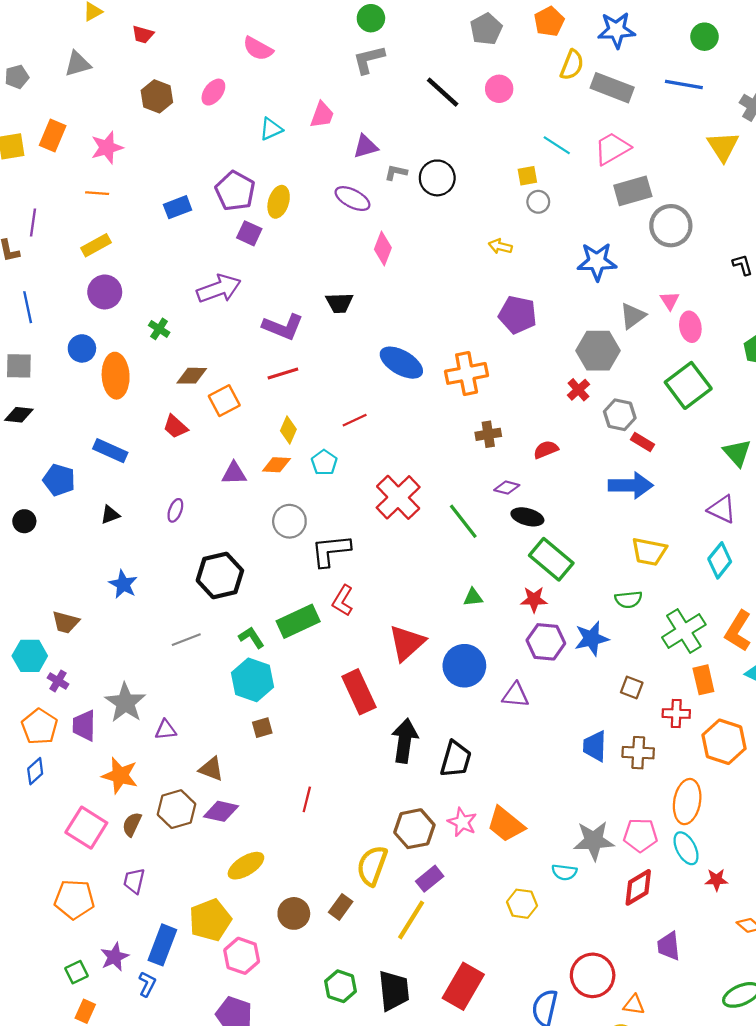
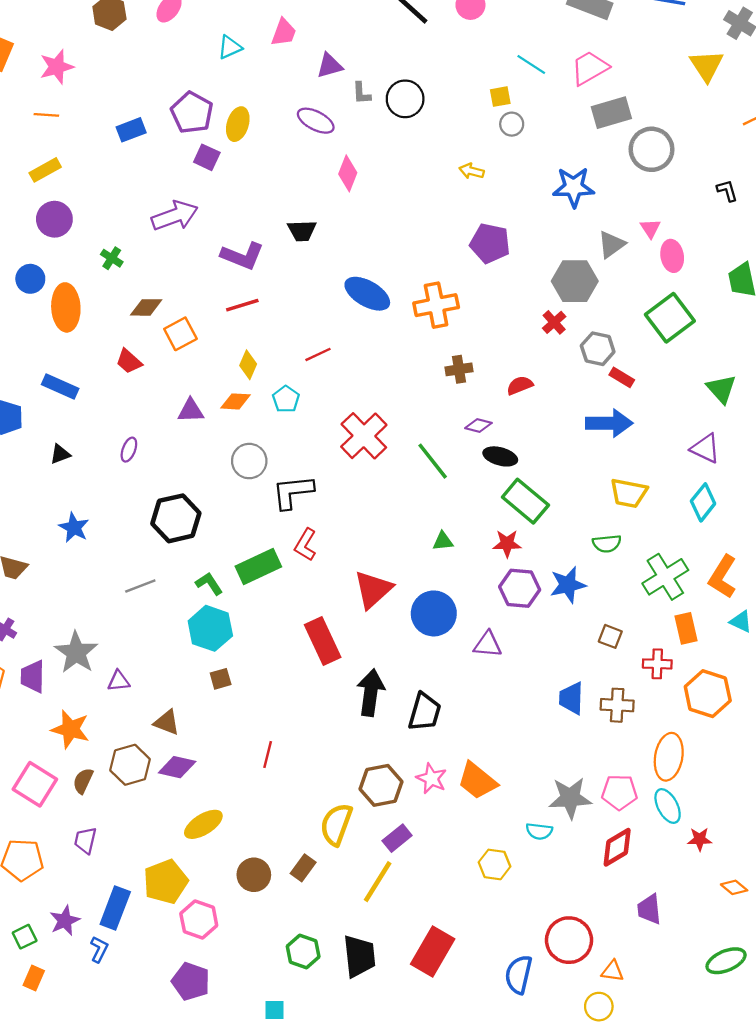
gray L-shape: (396, 172) -> (362, 93), turned -105

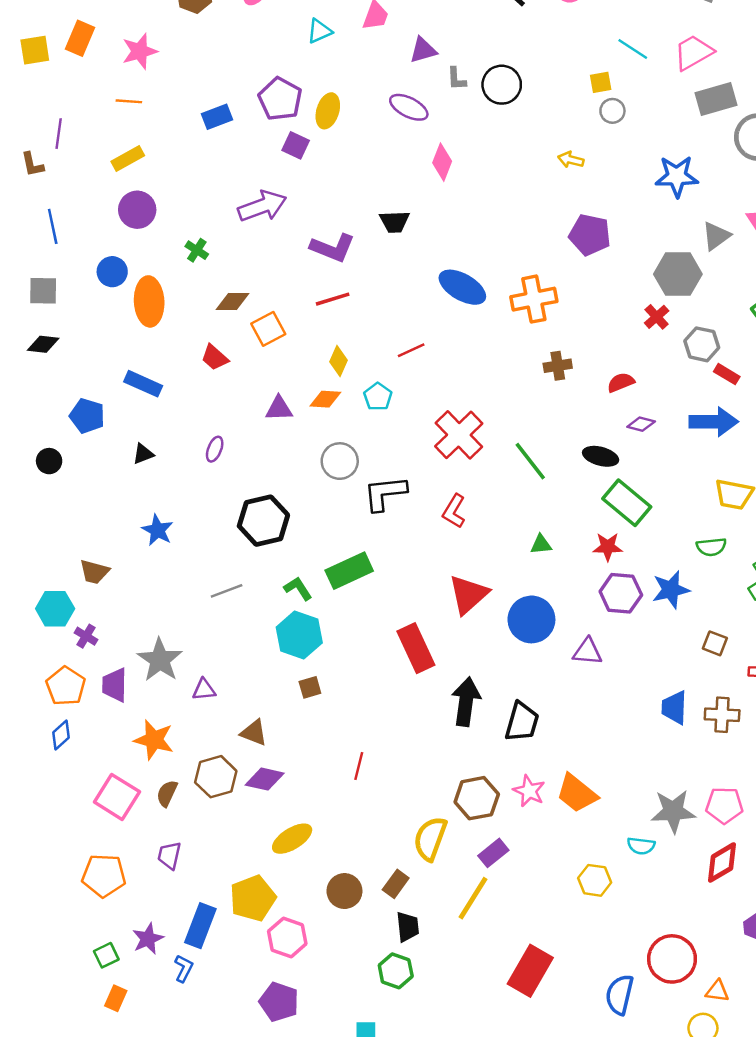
purple diamond: (478, 426) -> (641, 424), moved
red L-shape: (305, 545) -> (454, 511), moved
black trapezoid: (359, 956) -> (408, 927), moved, size x0.7

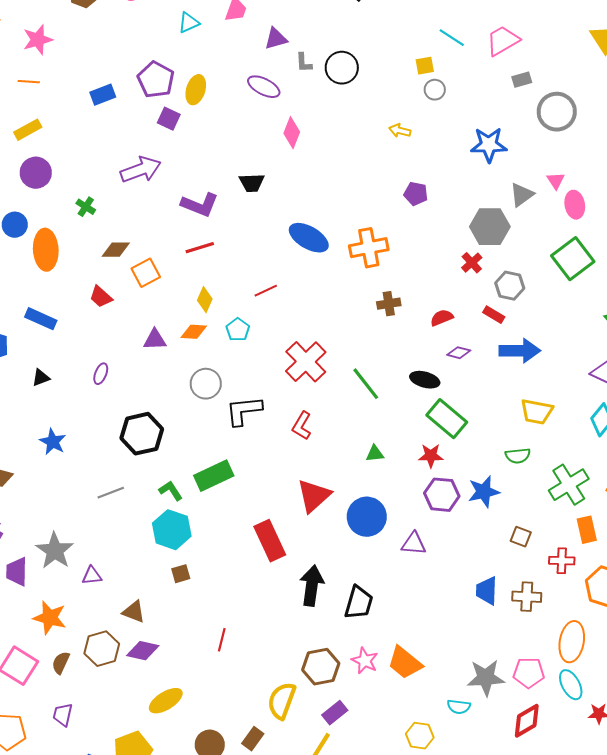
gray rectangle: (716, 99) -> (522, 80), size x0.6
purple pentagon: (590, 235) -> (416, 194), size x0.7
red rectangle: (727, 374) -> (494, 315), moved

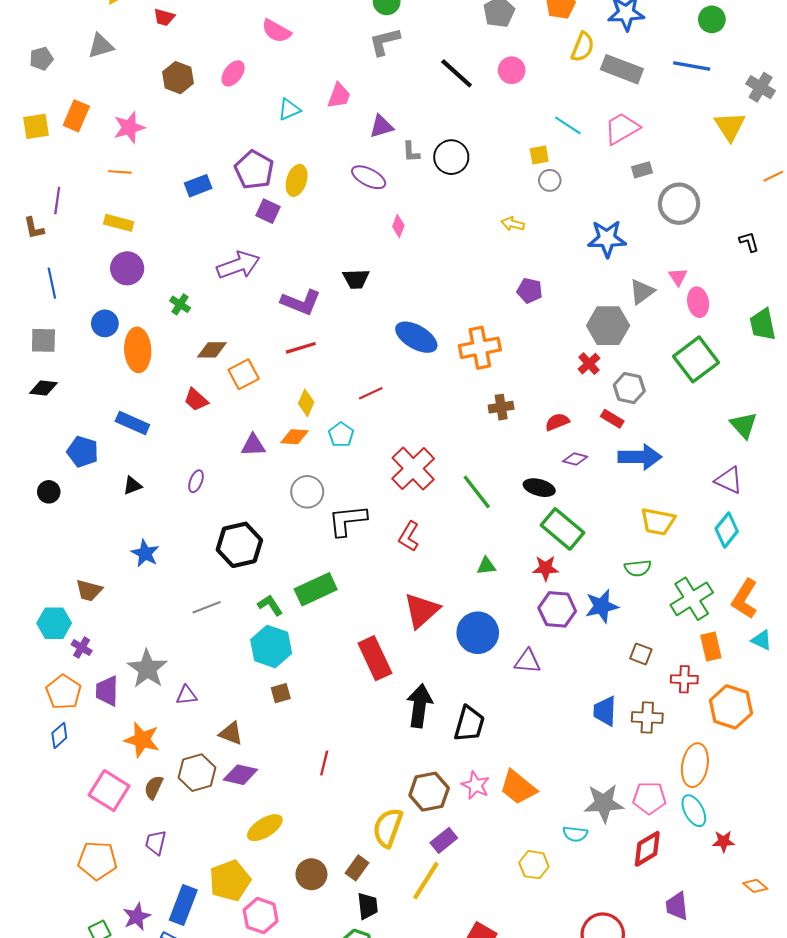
yellow rectangle: (28, 130) -> (119, 223), turned 44
pink diamond: (292, 133) -> (398, 226), size x0.7

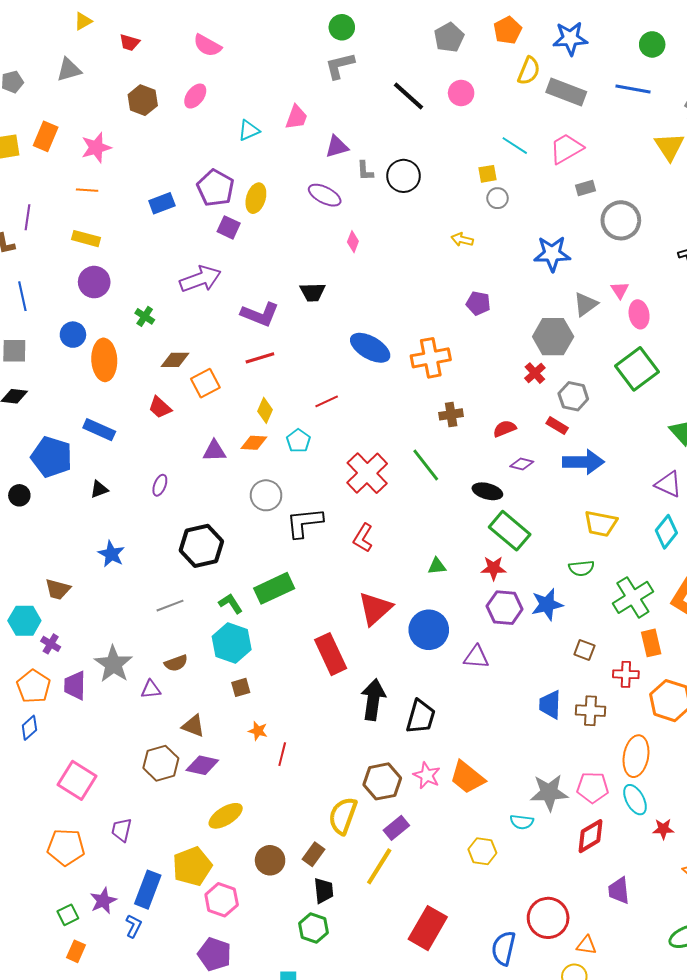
pink semicircle: (276, 31) -> (207, 45), moved
blue pentagon: (83, 452) -> (52, 457), size x1.4
green line: (477, 492) -> (426, 465), moved
orange star: (142, 740) -> (258, 731), moved, size x0.6
brown semicircle: (154, 787) -> (176, 663), moved, turned -135

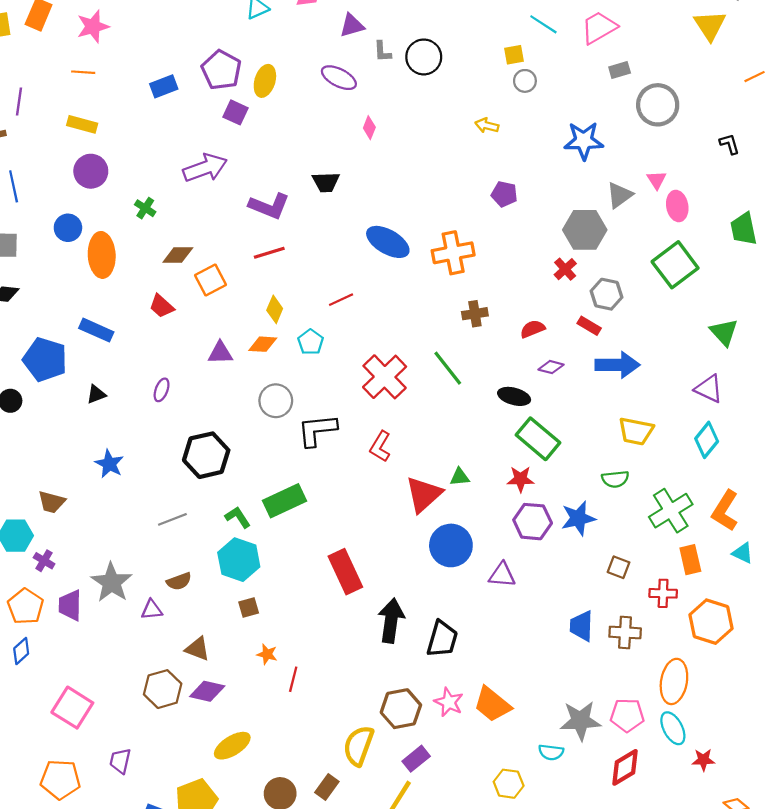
red triangle: (375, 609) -> (424, 494), moved

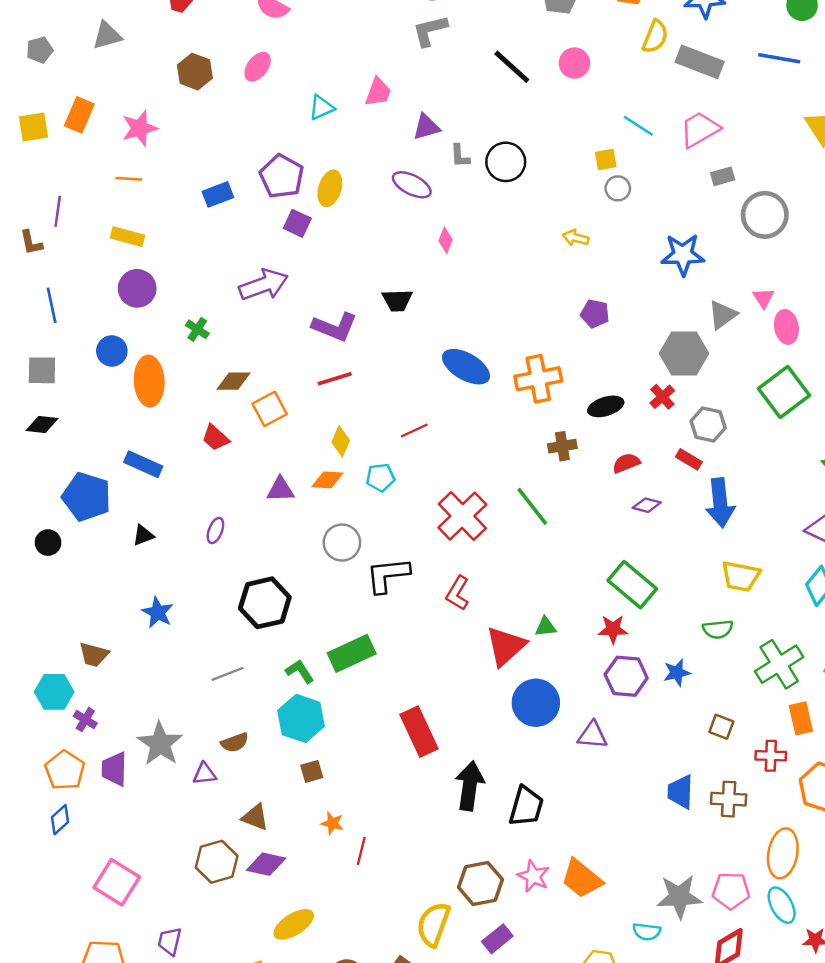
cyan pentagon: (311, 342) -> (380, 477), turned 30
blue arrow: (617, 365) -> (720, 503), turned 84
black ellipse: (514, 396) -> (606, 406), moved, turned -32
blue star: (578, 518) -> (677, 673), size x0.7

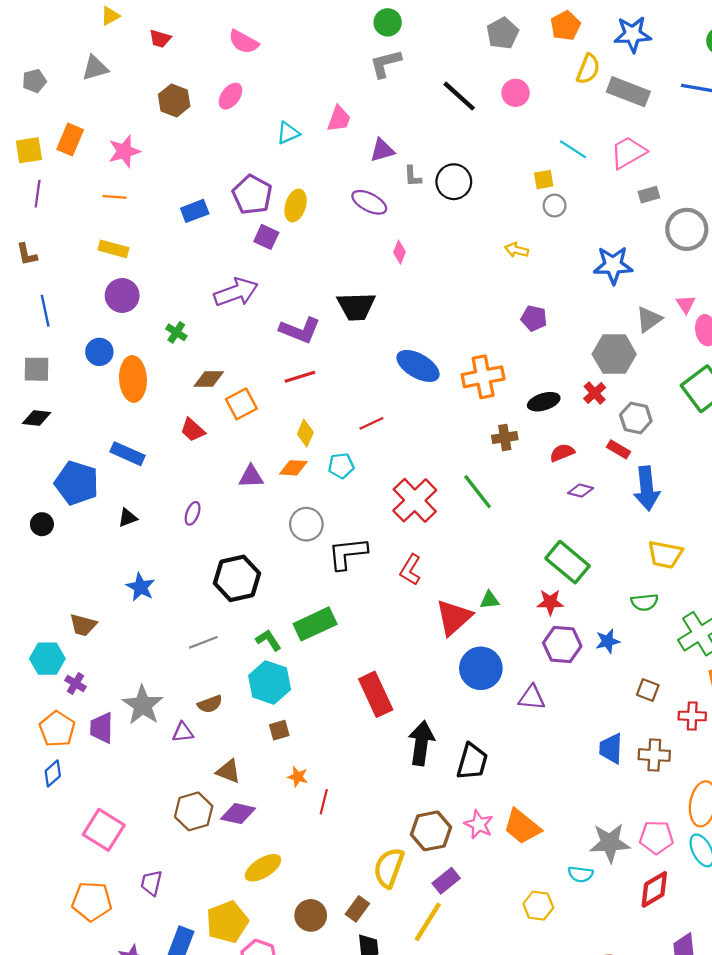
purple line: (58, 211) -> (38, 194), moved
black trapezoid: (397, 300) -> (356, 306), size x1.4

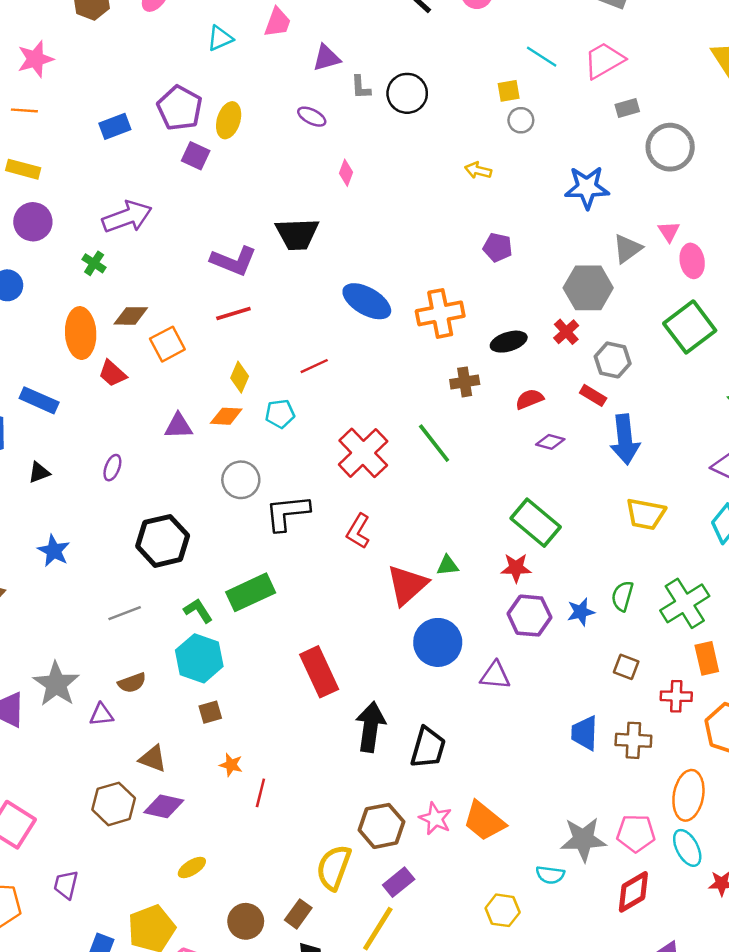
purple ellipse: (369, 202) -> (312, 117), size x0.7
purple arrow: (236, 292) -> (127, 217), moved
orange ellipse: (133, 379) -> (81, 333), moved
green semicircle: (645, 602) -> (622, 596), moved, turned 112
yellow ellipse: (263, 868) -> (192, 867), size x0.7

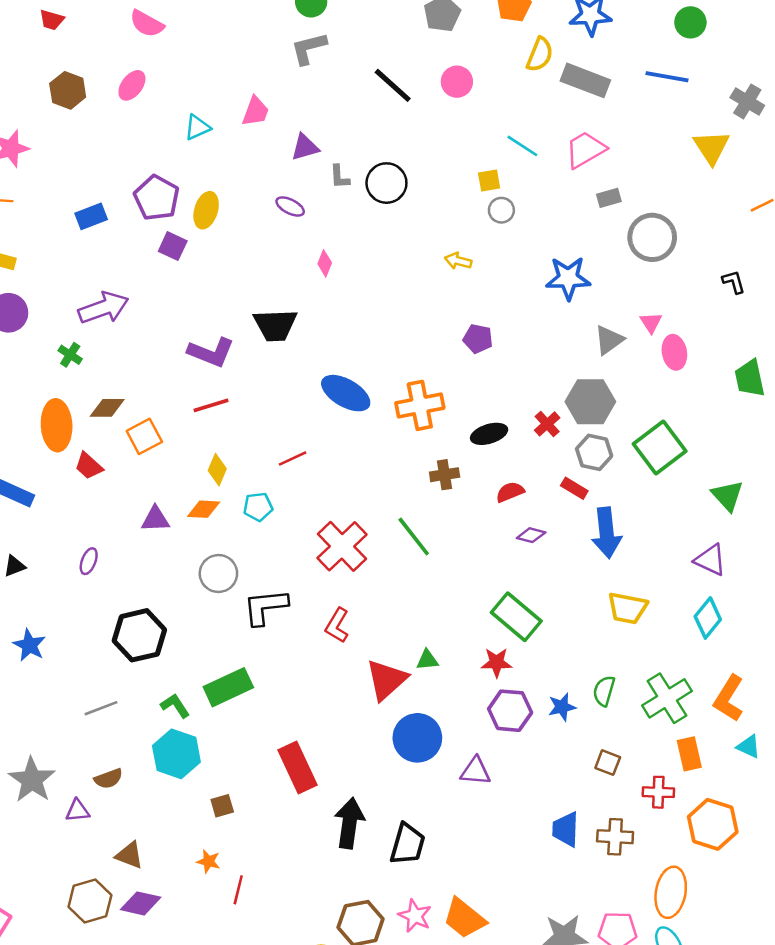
gray hexagon: (588, 288) -> (590, 402), moved
green square: (690, 327) -> (660, 447), moved
brown square: (210, 712) -> (222, 806), moved

